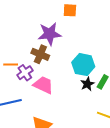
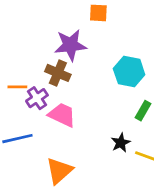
cyan hexagon: (83, 65) -> (129, 72), moved
black star: (87, 84) -> (121, 143), moved

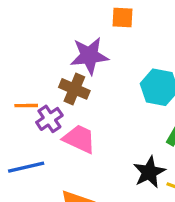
black star: (121, 143) -> (149, 172), size x1.4

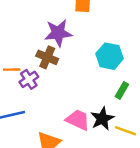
pink trapezoid: (79, 139) -> (78, 120), moved

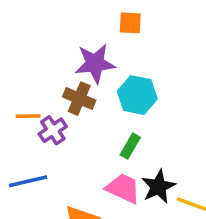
cyan hexagon: (110, 56) -> (137, 95), moved
green rectangle: (122, 90) -> (130, 146), moved

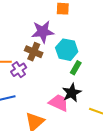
green rectangle: (130, 146) -> (76, 68), moved
black star: (158, 187) -> (72, 93), moved

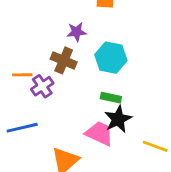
purple star: (43, 32) -> (77, 32), size x0.6
green rectangle: (76, 68) -> (111, 98), moved, turned 72

